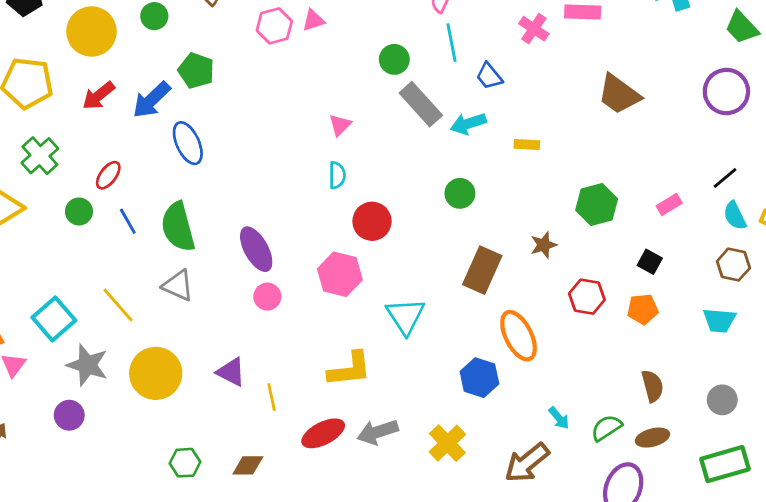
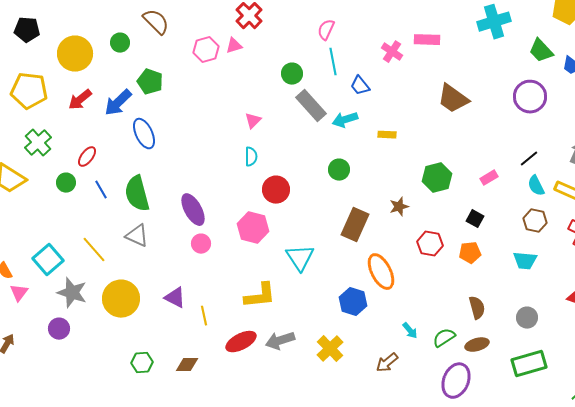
brown arrow: (527, 463) -> (387, 363), size x0.7

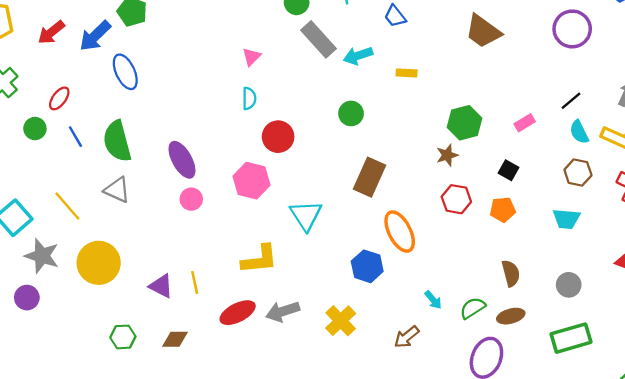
blue trapezoid: (360, 86) -> (395, 16), moved
brown star: (399, 207) -> (447, 155), moved
purple triangle: (175, 298) -> (161, 286), moved

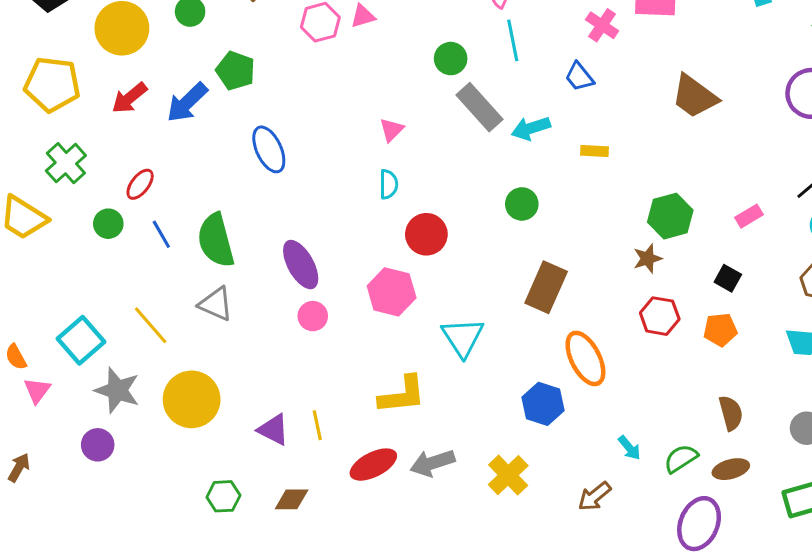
blue ellipse: (125, 72) -> (269, 149), moved

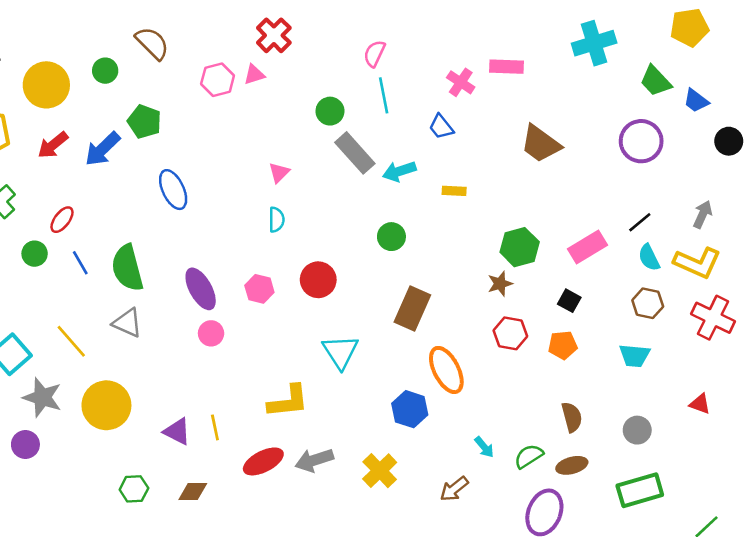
pink rectangle: (749, 216) -> (588, 247), size x1.6
red circle: (426, 234) -> (318, 280), moved
pink hexagon: (392, 292) -> (259, 289), moved, size x0.7

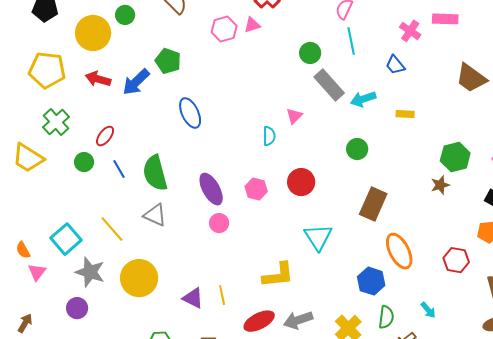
green circle: (105, 71) -> (125, 15), moved
red arrow: (53, 145) -> (98, 79), turned 55
pink triangle: (279, 173) -> (294, 116), moved
red hexagon: (510, 333) -> (456, 260), moved
green semicircle: (529, 456) -> (386, 317), moved, turned 130

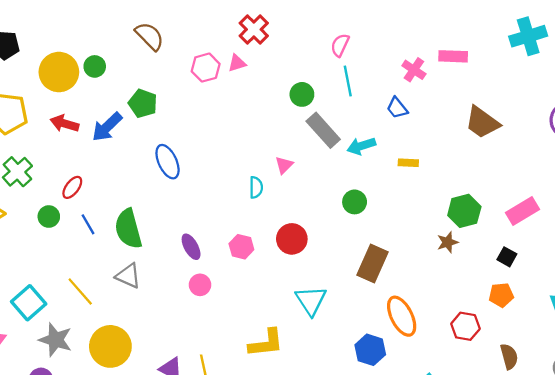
green circle: (125, 15) -> (95, 66), moved
purple ellipse: (211, 189) -> (191, 247), size x0.7

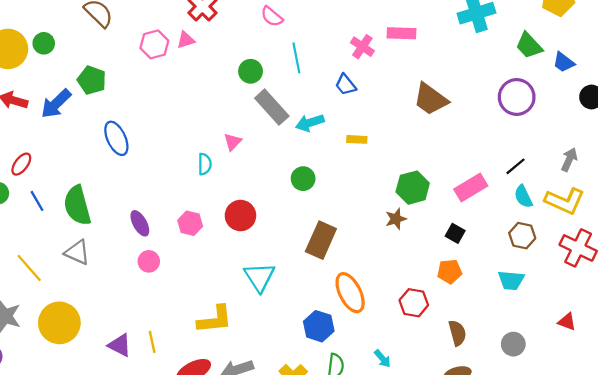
pink semicircle: (340, 45) -> (272, 16), moved, turned -75

